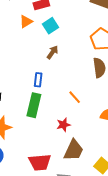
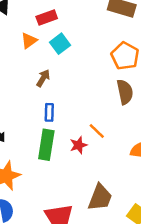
brown arrow: (52, 52) -> (43, 78), moved
red star: (63, 125) -> (78, 145), moved

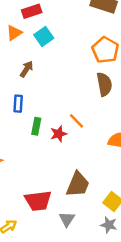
blue rectangle: (49, 112) -> (18, 104), moved
green rectangle: (46, 145) -> (36, 126), moved, size x0.6

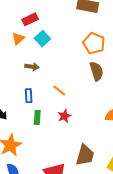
brown arrow: (27, 69) -> (32, 67), turned 72
orange line: (76, 121) -> (59, 91), moved
green rectangle: (36, 126) -> (37, 117), moved

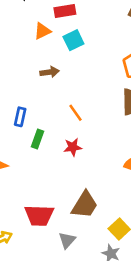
brown arrow: (32, 67) -> (50, 72), turned -32
blue rectangle: (29, 96) -> (20, 117), moved

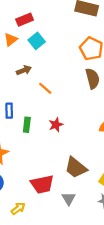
orange line: (75, 113) -> (45, 88), moved
brown trapezoid: (85, 205) -> (76, 168), turned 110

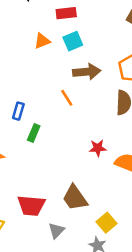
orange triangle: (11, 40) -> (42, 41), moved
brown arrow: (24, 70) -> (87, 72), moved, size x1.5
red star: (56, 125) -> (98, 148), moved

